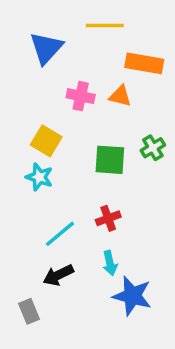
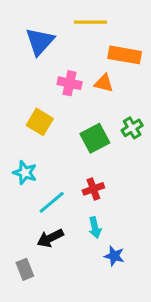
green square: (110, 160) -> (95, 138), turned -32
cyan star: (39, 177) -> (25, 173), moved
blue star: (132, 296) -> (114, 256), size x0.6

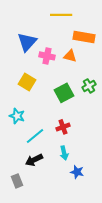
blue triangle: (40, 41) -> (27, 42), moved

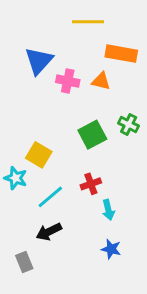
yellow square: (27, 82) -> (39, 155), moved
green cross: (89, 86) -> (129, 124), turned -32
cyan star: (17, 116) -> (16, 178), moved
cyan arrow: (64, 153) -> (108, 210), moved

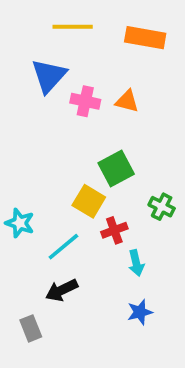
yellow line: (88, 22) -> (73, 27), moved
orange rectangle: (121, 54) -> (145, 38), moved
green cross: (129, 124) -> (162, 207), moved
yellow square: (39, 155) -> (89, 201), moved
blue star: (111, 249) -> (140, 312), turned -30

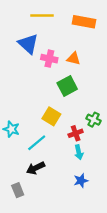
blue triangle: (49, 76) -> (28, 44), turned -30
green square: (116, 168) -> (67, 86), moved
red cross: (114, 230) -> (76, 133), moved

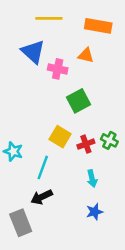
orange triangle: (73, 59) -> (86, 55), moved
red cross: (76, 133) -> (86, 144), moved
cyan line: (37, 143) -> (43, 167), turned -30
gray rectangle: (18, 190) -> (21, 223), size x1.5

